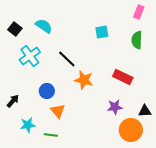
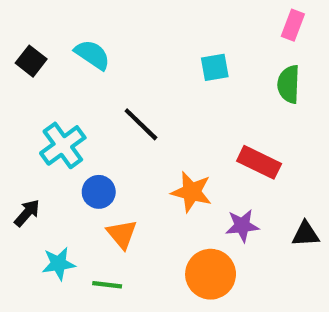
cyan cross: (30, 56) -> (63, 145), moved
orange star: (84, 80) -> (192, 192), moved
orange circle: (131, 130) -> (211, 274), moved

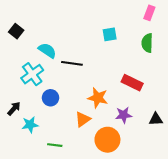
cyan semicircle: (92, 55) -> (47, 50), moved
black line: (141, 124) -> (72, 63), turned -36
orange triangle: (122, 234) -> (83, 119), moved, turned 35
cyan star: (59, 264) -> (30, 125), moved

